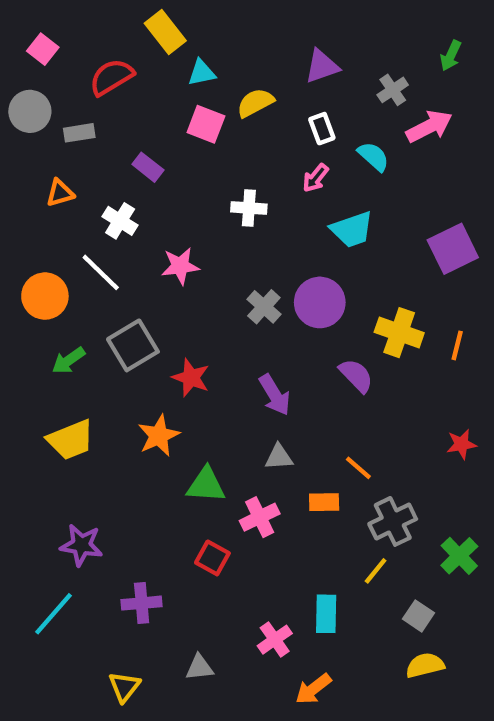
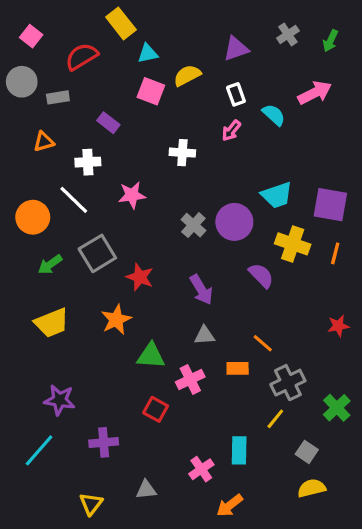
gray cross: (393, 90) -> (288, 34), moved
white cross: (120, 221) -> (88, 162), turned -35
cyan trapezoid: (352, 229) -> (277, 195), moved
purple square: (453, 249) -> (330, 205), moved, turned 36

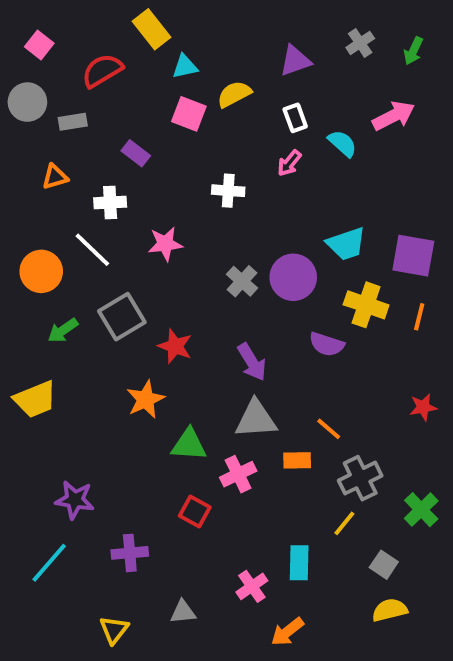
purple semicircle: (261, 275) -> (327, 344), turned 152
yellow trapezoid: (52, 323) -> (35, 399), moved
gray triangle: (204, 335) -> (256, 419), size x1.6

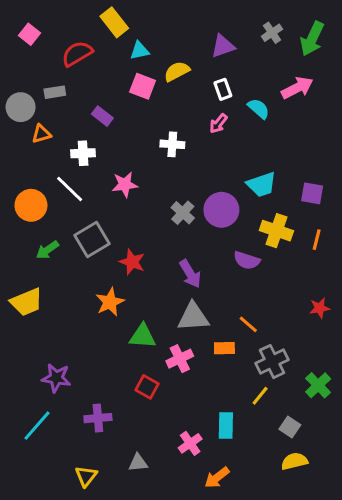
green arrow: (413, 51) -> (312, 39), size x1.6
gray circle: (27, 102) -> (21, 107), moved
purple square: (413, 256) -> (312, 193), size x0.7

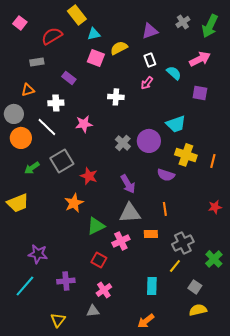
gray circle: (21, 107) -> (14, 114), moved
purple square: (312, 193) -> (200, 93), moved
orange line: (248, 324) -> (165, 209), moved, turned 40
green triangle: (143, 336) -> (96, 226), turned -30
pink cross: (190, 443) -> (104, 290), moved

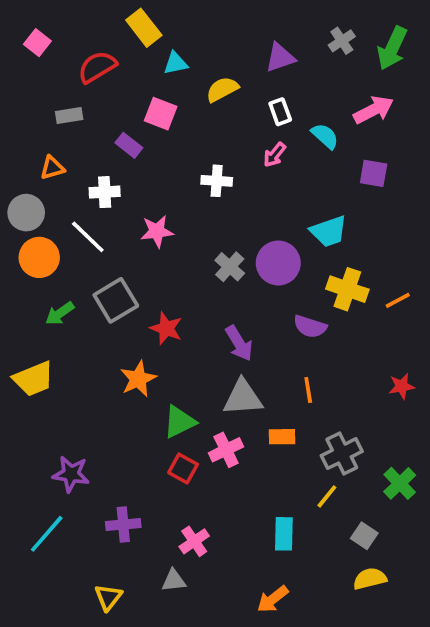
pink square: (96, 58) -> (161, 114), moved
orange line: (213, 161) -> (398, 300), turned 48
red square: (99, 260) -> (183, 468), moved

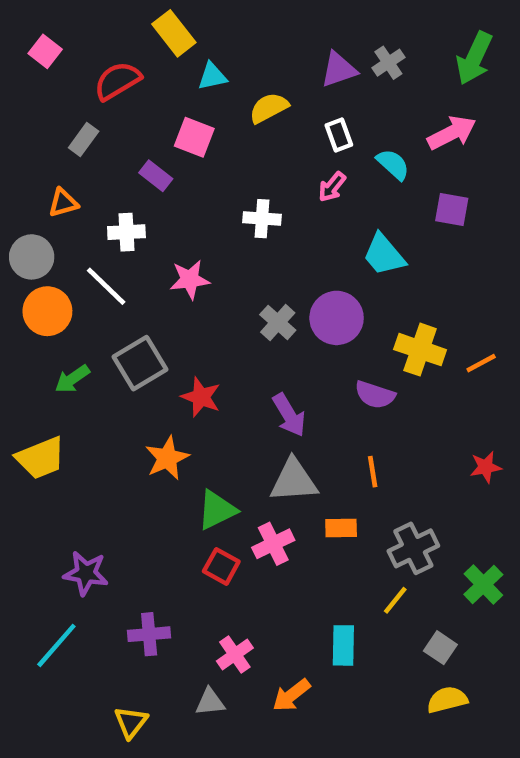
gray cross: (342, 41) -> (388, 63), moved
gray rectangle: (69, 115) -> (84, 140), turned -45
cyan trapezoid: (329, 231) -> (384, 255), moved, turned 69
orange arrow: (273, 599) -> (291, 695), moved

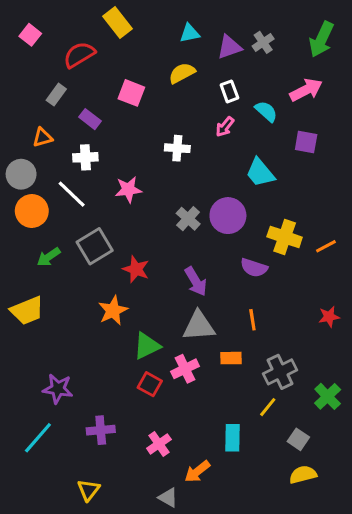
cyan triangle: (212, 76) -> (190, 33), moved
purple rectangle: (156, 176) -> (90, 119), moved
gray triangle: (210, 702) -> (168, 498), moved, turned 35

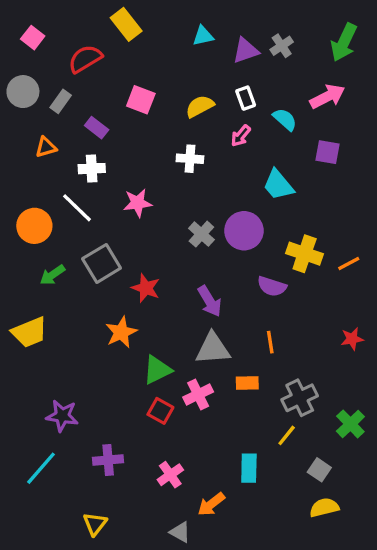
yellow semicircle: (182, 73) -> (200, 106), moved
gray circle: (21, 174) -> (23, 92), moved

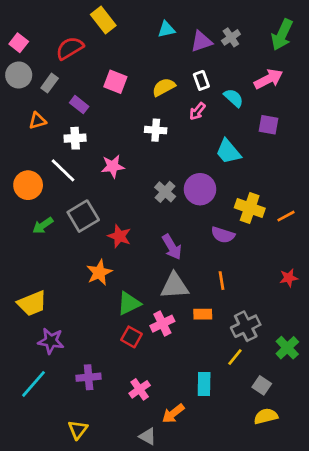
pink square: (33, 38) -> (19, 43), moved
yellow trapezoid: (29, 332) -> (32, 303), moved

